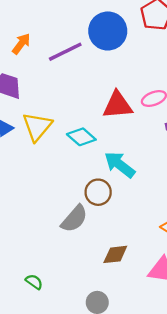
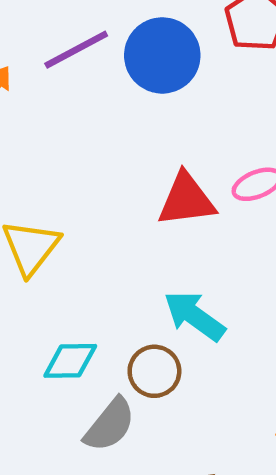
purple line: (65, 52) -> (76, 50), moved
cyan diamond: (81, 137) -> (70, 361), moved, turned -40

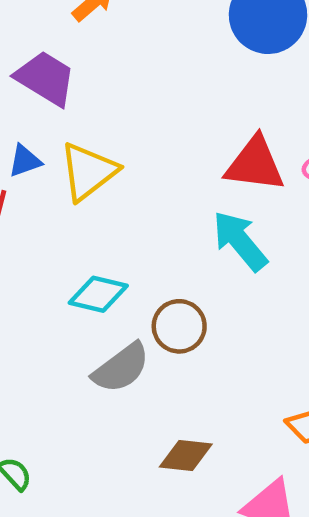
cyan arrow: (195, 316) -> (240, 241), moved

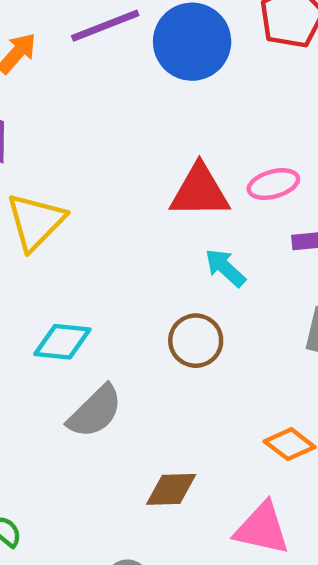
cyan arrow: (240, 241) -> (225, 268), moved, size x0.7
brown circle: (179, 326) -> (196, 341), moved

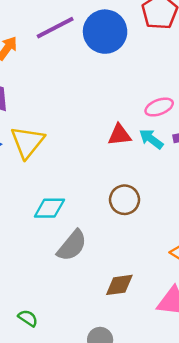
red triangle: (200, 191) -> (120, 135), moved, size x0.7
cyan arrow: (225, 268) -> (151, 139), moved

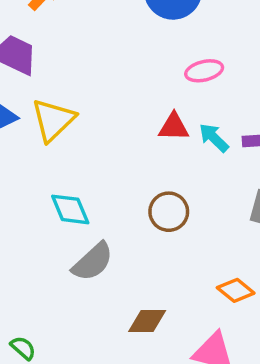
pink ellipse: (159, 107) -> (204, 71), moved
cyan diamond: (49, 208) -> (70, 209), turned 60

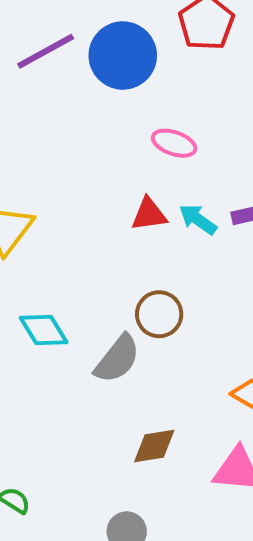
pink ellipse: (204, 71) -> (174, 143), turned 42
gray semicircle: (93, 262) -> (117, 359), moved

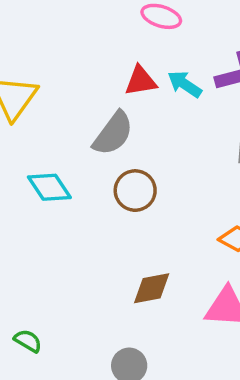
brown circle: (159, 314) -> (135, 191), moved
gray semicircle: (117, 359) -> (113, 133), moved

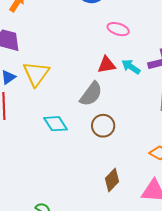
brown diamond: (152, 288) -> (112, 180), turned -35

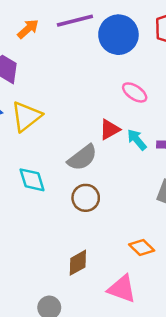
red triangle: (107, 65) -> (110, 129), turned -36

